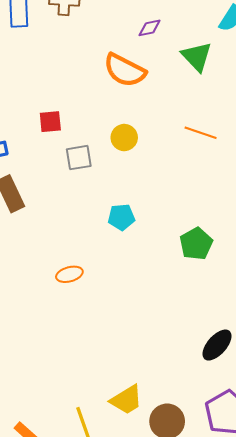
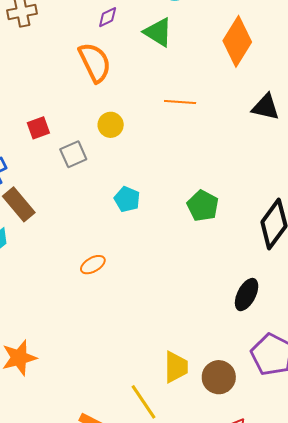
orange semicircle: (125, 70) -> (95, 62), turned -129
cyan pentagon: (121, 217) -> (127, 199), turned -30
yellow trapezoid: (126, 400) -> (176, 367), turned -44

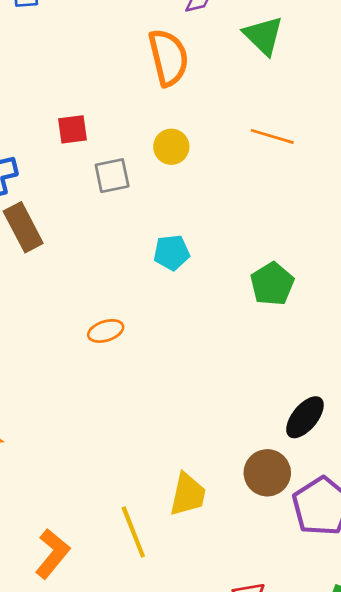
cyan pentagon: (127, 199) -> (172, 253), turned 30
brown circle: (219, 377) -> (267, 473), moved

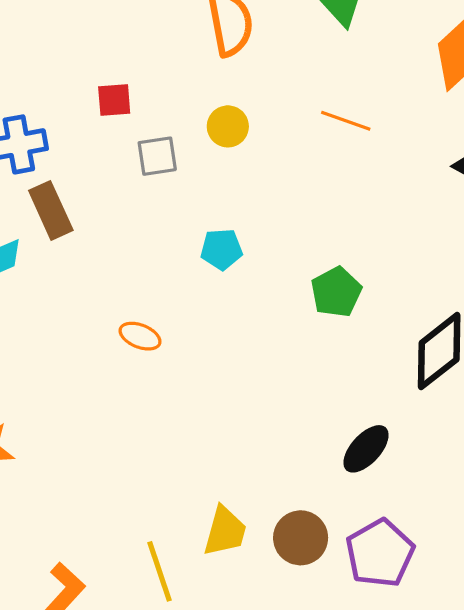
orange ellipse: (106, 331) -> (140, 336), turned 36
brown circle: (267, 473) -> (301, 538), moved

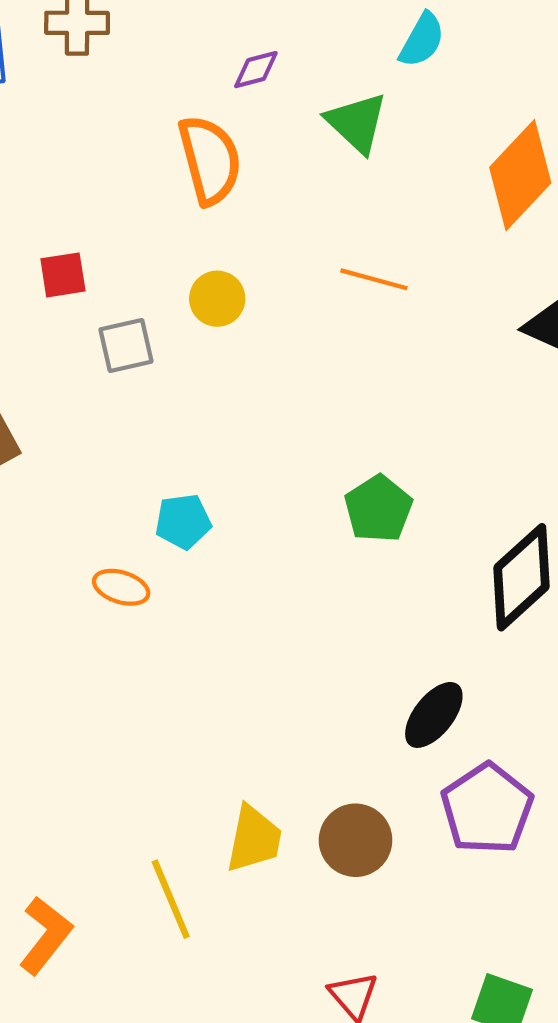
cyan pentagon: (221, 249) -> (183, 522), moved
purple pentagon: (380, 553) -> (487, 809), moved

